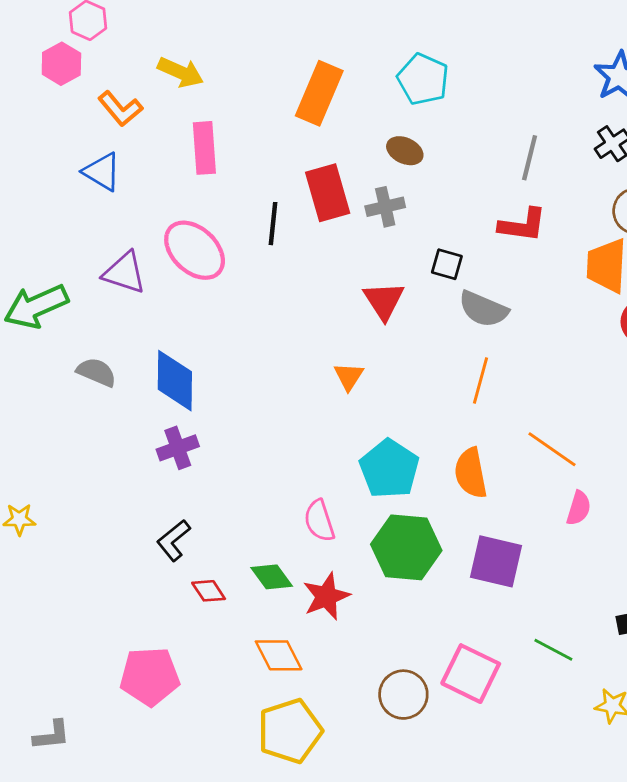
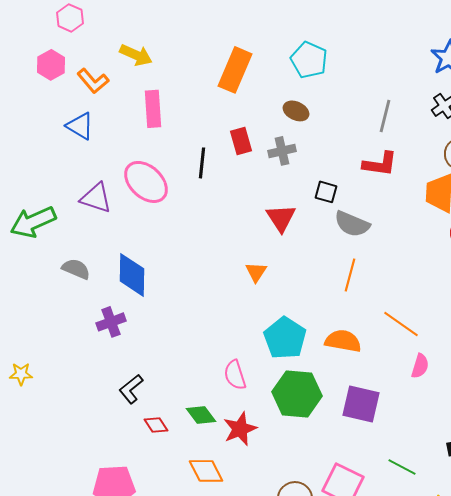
pink hexagon: (61, 64) -> (51, 65), moved
red rectangle: (328, 193) -> (241, 141), size x0.7
purple cross: (178, 448) -> (111, 322), moved
orange semicircle: (471, 473) -> (343, 341), turned 111

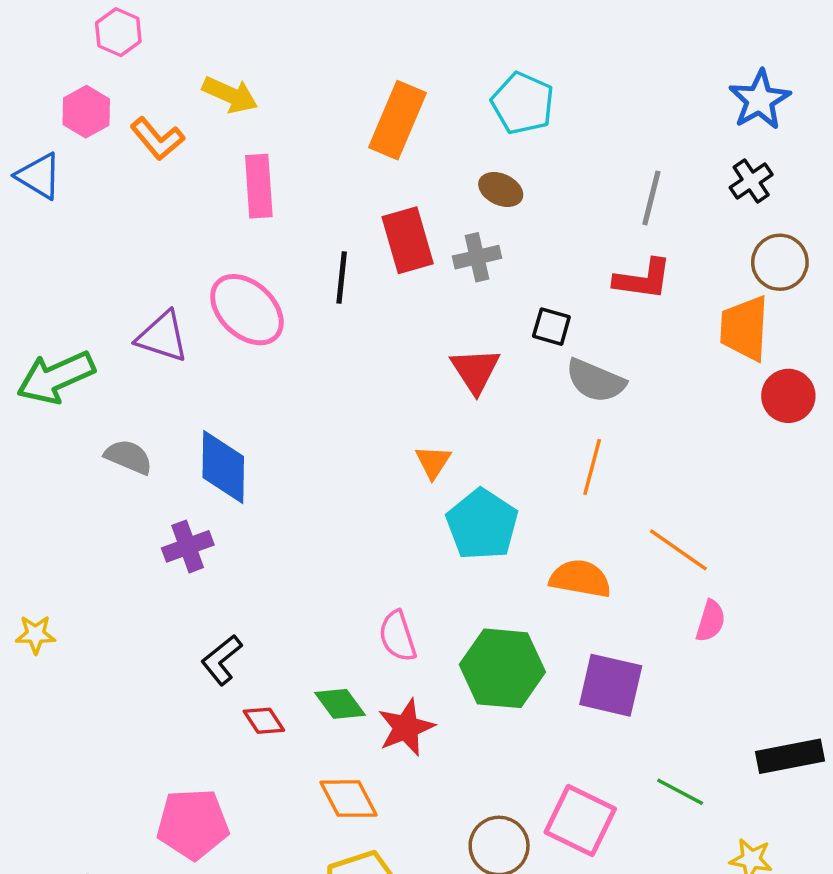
blue triangle: (80, 126) -> (39, 176), moved
red rectangle: (241, 141) -> (408, 240), size x1.4
cyan pentagon: (285, 338) -> (482, 524), moved

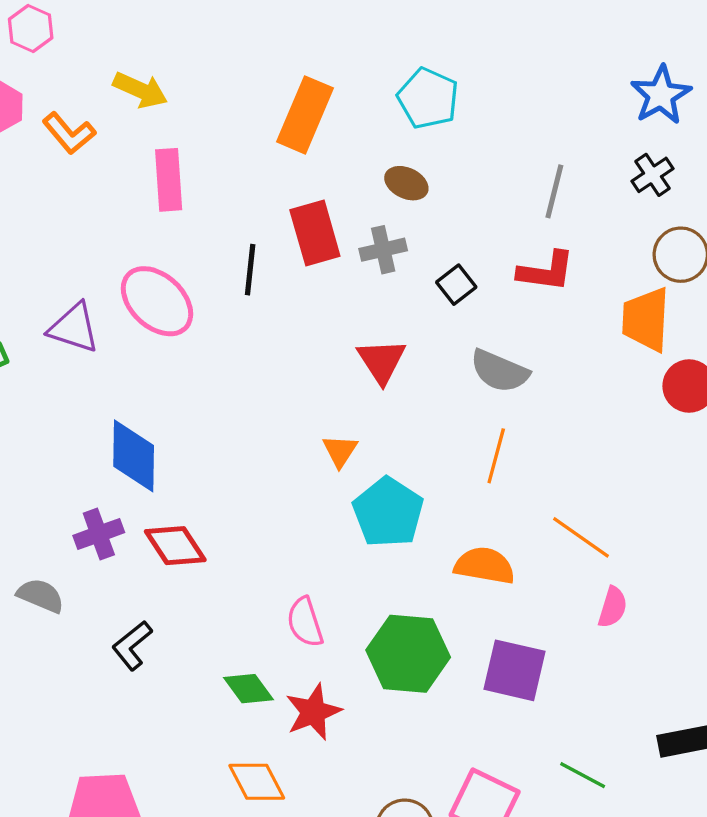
black square: (551, 327) -> (456, 285), moved, turned 36
gray semicircle: (129, 457) -> (41, 596), moved
red diamond: (264, 721) -> (175, 546), moved, size x1.5

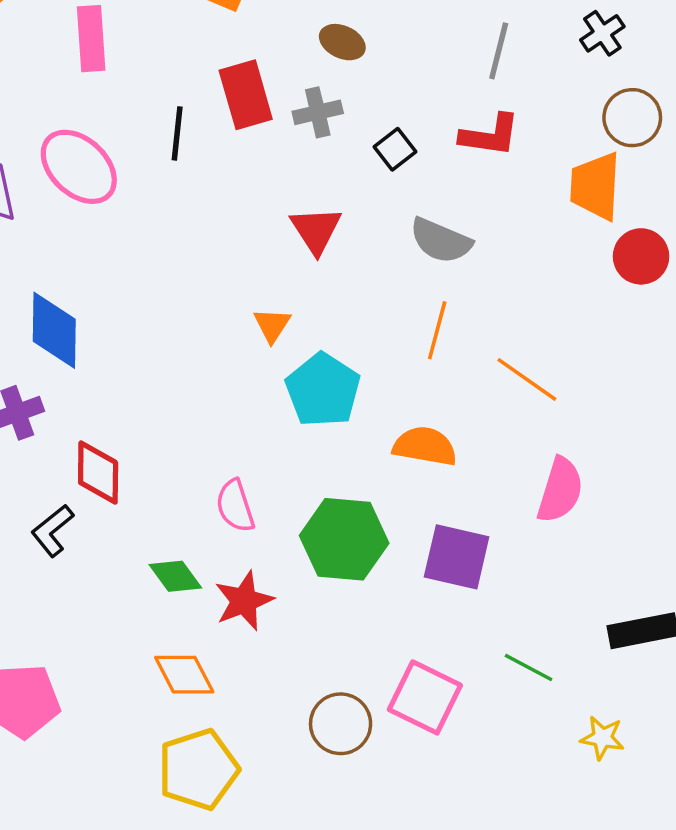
orange line: (581, 537) -> (527, 379), moved
red diamond: (175, 546) -> (98, 473), moved, turned 34
pink semicircle: (613, 607) -> (560, 490), size x1.5

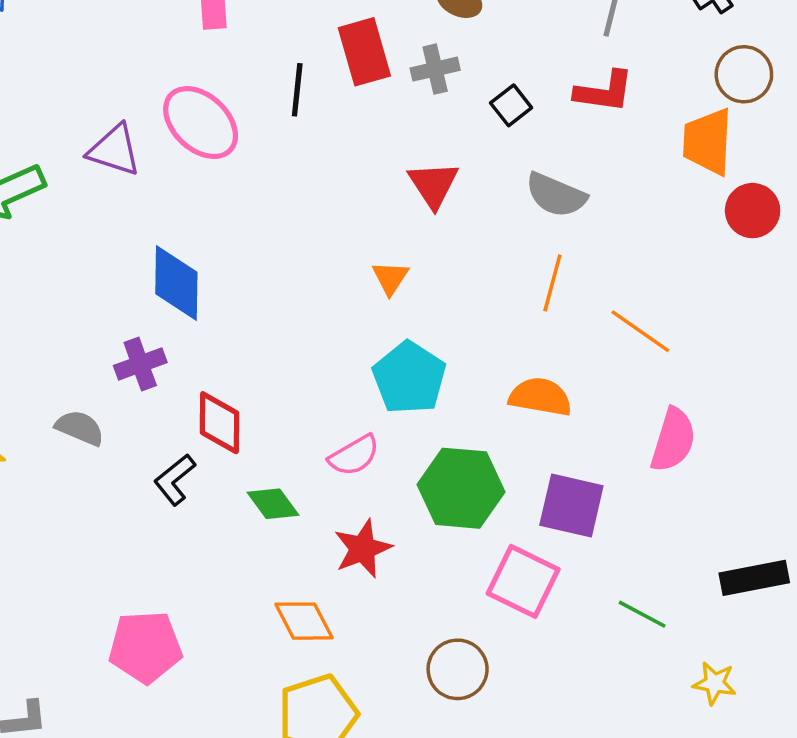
cyan pentagon: (323, 390) -> (409, 378), moved
pink semicircle: (235, 506) -> (354, 455), turned -102
green diamond: (175, 576) -> (273, 504), moved
pink square: (425, 697) -> (523, 581), moved

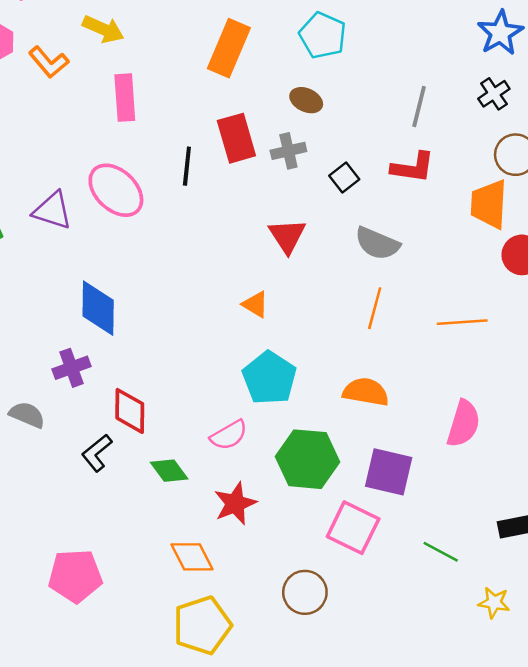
orange triangle: (390, 278) -> (255, 304), turned -32
orange line: (640, 331) -> (462, 322), moved, turned -39

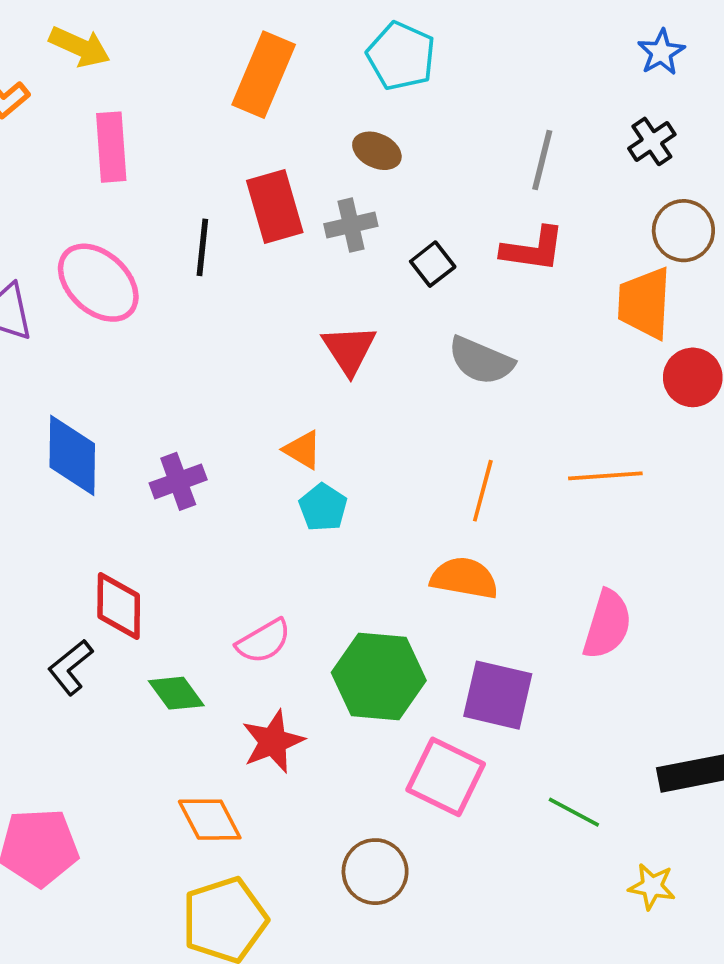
blue star: (500, 33) -> (661, 52), size x0.7
orange line: (375, 308) -> (483, 491), moved
purple cross: (71, 368) -> (178, 481), moved
cyan pentagon: (269, 378) -> (323, 507), moved, size x0.6

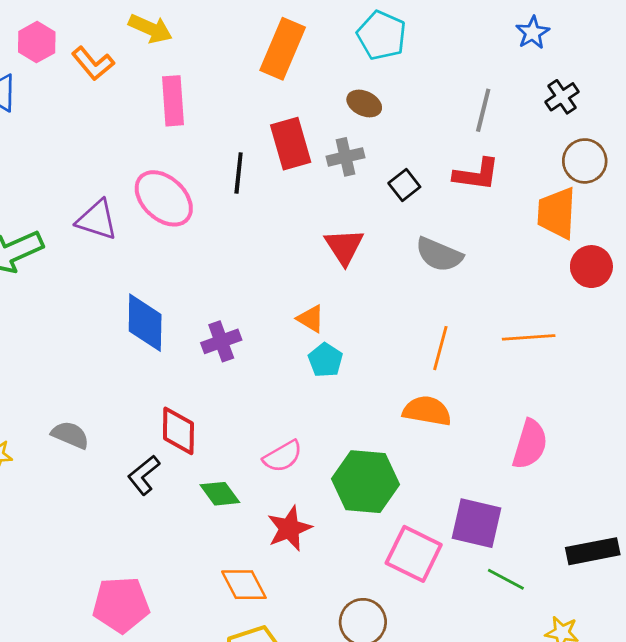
blue star: (661, 52) -> (533, 33), moved
purple square: (498, 695) -> (476, 523), moved

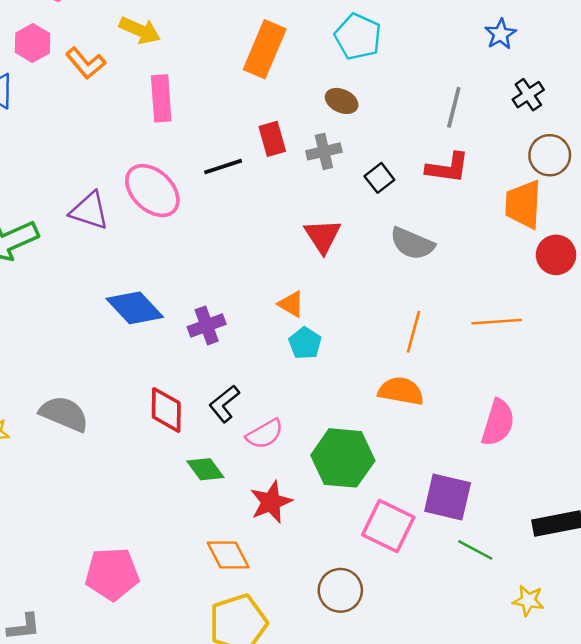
red rectangle: (291, 144) -> (272, 139), size x0.7
black line: (239, 173) -> (223, 167), turned 66
blue diamond: (145, 323) -> (135, 308), turned -44
gray semicircle: (70, 435) -> (64, 414), size x1.4
black L-shape: (144, 475) -> (224, 404), moved

